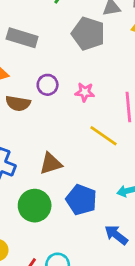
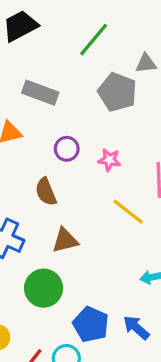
brown semicircle: (18, 103) -> (46, 192), moved, turned 55
blue pentagon: (81, 200) -> (91, 324), moved

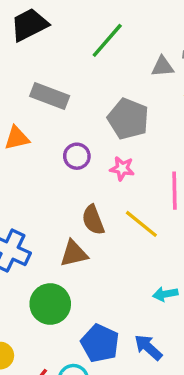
gray pentagon: (117, 92) -> (128, 119), moved
brown semicircle: (46, 192) -> (93, 220), moved

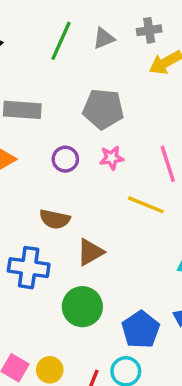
gray triangle: (163, 67) -> (104, 38), moved
brown semicircle: (93, 220) -> (55, 219), moved, turned -40
blue pentagon: (100, 343) -> (141, 330), turned 30

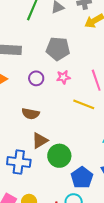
brown triangle: (90, 252) -> (40, 141), moved
blue cross: (29, 268) -> (19, 162), moved
green circle: (82, 307) -> (59, 156), moved

